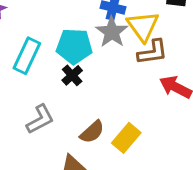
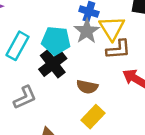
black cross: (72, 75) -> (53, 64), size x1.6
brown semicircle: (92, 132) -> (87, 87), moved, turned 50

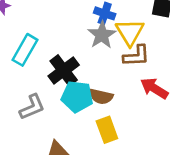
cyan pentagon: (56, 41) -> (77, 97), moved
yellow rectangle: (93, 117) -> (107, 130), turned -65

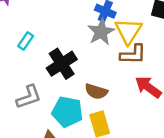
cyan rectangle: (25, 50) -> (26, 41), size x0.6
cyan pentagon: (77, 97) -> (67, 112), moved

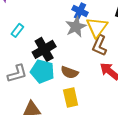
brown L-shape: (133, 54) -> (99, 45), turned 110
cyan pentagon: (67, 112) -> (42, 71), moved

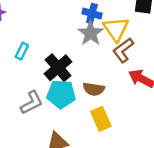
brown L-shape: (99, 45) -> (123, 50), turned 40

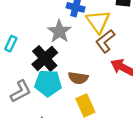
gray star: (91, 33) -> (59, 31), moved

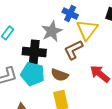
brown L-shape: (105, 41) -> (73, 50), moved
black cross: (45, 58) -> (34, 52), turned 35

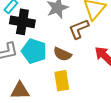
black cross: (34, 52) -> (22, 22), moved

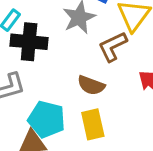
cyan pentagon: (34, 51) -> (47, 119), moved

